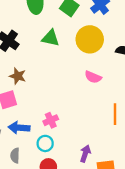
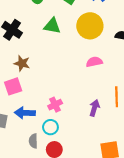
pink semicircle: (93, 77) -> (94, 62), turned 147
purple arrow: (85, 154) -> (94, 108), moved
gray semicircle: (15, 156) -> (33, 141), moved

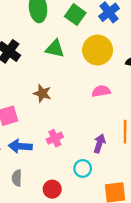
brown star: (22, 63) -> (42, 93), moved
cyan circle: (50, 127) -> (83, 168), moved
gray semicircle: (33, 141) -> (17, 178), moved

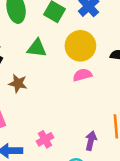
pink semicircle: (101, 91) -> (82, 75), moved
brown star: (42, 93) -> (18, 83), moved

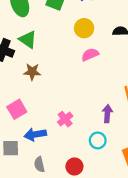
yellow circle: (80, 46) -> (84, 28), size x0.7
green triangle: (37, 48) -> (28, 40), moved, turned 36

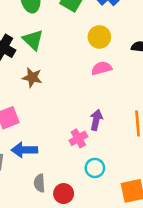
purple arrow: (107, 114) -> (96, 120), moved
pink cross: (65, 119) -> (78, 138), moved
gray semicircle: (39, 164) -> (39, 183), moved

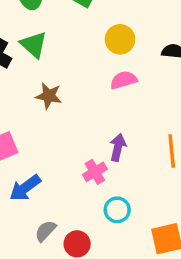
brown star: (32, 77) -> (49, 96), moved
blue arrow: (24, 150) -> (25, 188), turned -35
gray semicircle: (39, 183) -> (45, 231), turned 48

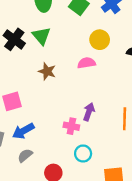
pink semicircle: (124, 80) -> (87, 63), moved
pink cross: (95, 172) -> (71, 126), turned 35
gray semicircle: (45, 231) -> (25, 155), moved

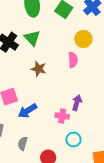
pink semicircle: (87, 63) -> (73, 60), turned 98
blue arrow: (23, 131) -> (28, 111), moved
gray semicircle: (25, 155) -> (23, 144), turned -32

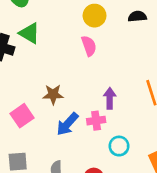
brown star: (39, 69) -> (53, 94), moved
blue arrow: (28, 111) -> (67, 124), moved

